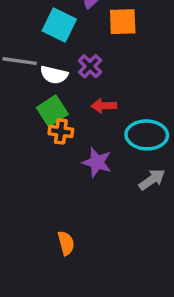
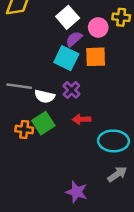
cyan square: (59, 25) -> (66, 58), moved
orange cross: (61, 131) -> (24, 129), moved
purple star: (97, 162) -> (76, 192), moved

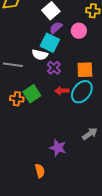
pink circle: (98, 27) -> (79, 31), moved
orange square: (96, 57) -> (85, 70), moved
white semicircle: (45, 96) -> (40, 55), moved
cyan ellipse: (113, 141) -> (82, 92), moved, turned -55

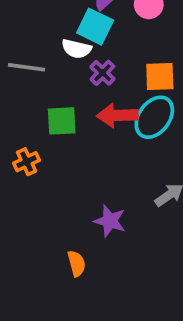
red arrow: (62, 91) -> (117, 115), size x1.5
green square: (32, 94) -> (62, 121), turned 30
orange cross: (17, 99) -> (27, 162), moved, turned -32

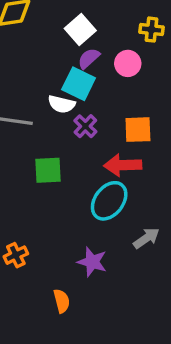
red arrow: (117, 115) -> (123, 165), moved
cyan ellipse: (154, 117) -> (109, 201), moved
orange cross: (27, 162) -> (16, 255), moved

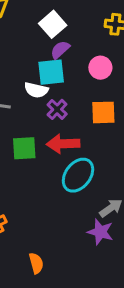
pink circle: (128, 63) -> (100, 68), moved
cyan square: (79, 84) -> (51, 72), turned -32
red arrow: (123, 165) -> (63, 144), moved
purple star: (92, 262) -> (100, 232), moved

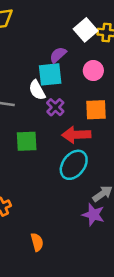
white square: (53, 24) -> (85, 30), moved
white semicircle: (36, 90) -> (37, 90), turned 48
red arrow: (63, 144) -> (76, 135), moved

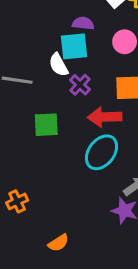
purple semicircle: (58, 55) -> (83, 23), turned 48
orange semicircle: (37, 242) -> (59, 243), turned 72

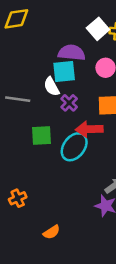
purple semicircle: (83, 23) -> (72, 53), size x1.5
cyan ellipse: (102, 152) -> (74, 147), moved

